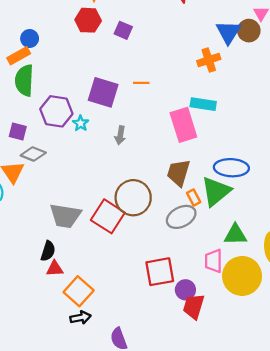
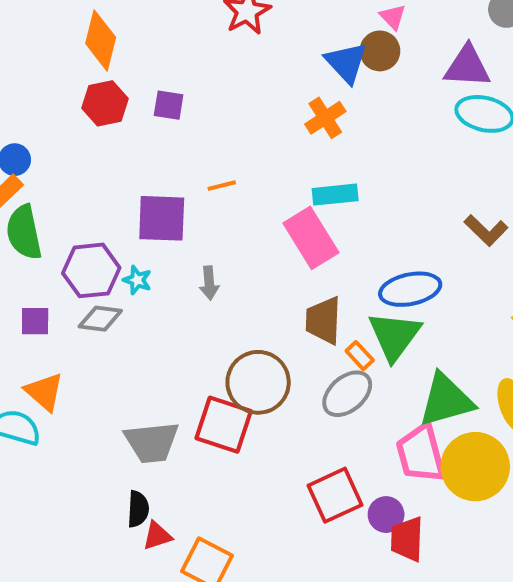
gray diamond: (33, 154) -> (100, 319), moved
green triangle: (235, 235) -> (446, 400), size x1.4
pink trapezoid: (214, 261) -> (421, 454), size x1.4

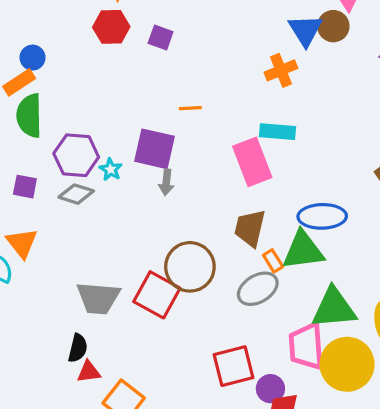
purple square: (162, 218) -> (154, 149), moved
green triangle: (394, 336) -> (303, 250), turned 36

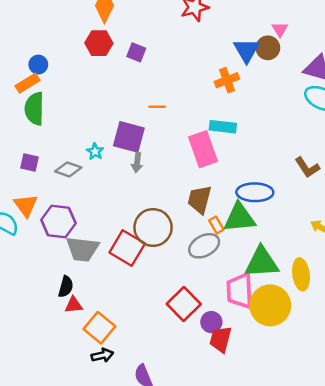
purple hexagon: (76, 155) -> (58, 222), moved
red square: (233, 366) -> (184, 304), turned -32

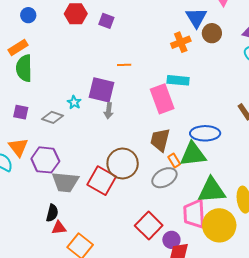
brown circle: (268, 48) -> (212, 33), moved
blue circle: (38, 65) -> (28, 15), moved

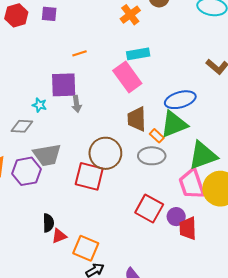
gray ellipse: (164, 178) -> (152, 156), turned 45
gray trapezoid: (65, 182) -> (47, 155), moved

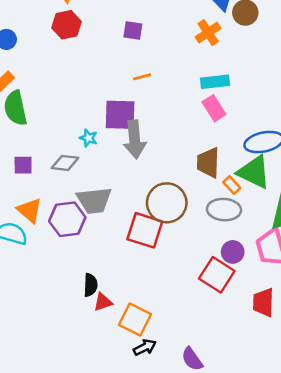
purple square: (49, 14) -> (133, 30), moved
pink rectangle: (127, 77) -> (214, 108), moved, size x0.7
gray arrow: (77, 104) -> (135, 139), size x1.8
green triangle: (174, 124) -> (254, 172), turned 44
purple circle: (176, 217) -> (233, 252), moved

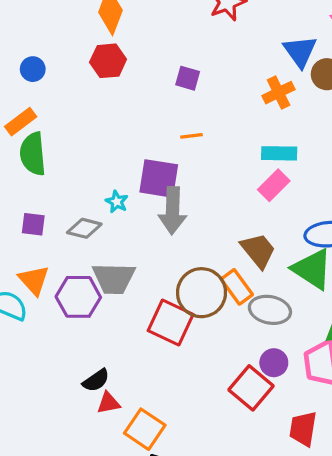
pink rectangle: (214, 108) -> (274, 185), turned 70
brown trapezoid: (208, 163) -> (258, 250), turned 132
orange rectangle: (232, 185) -> (237, 287), moved, size x1.5
black semicircle: (90, 285) -> (96, 380), turned 45

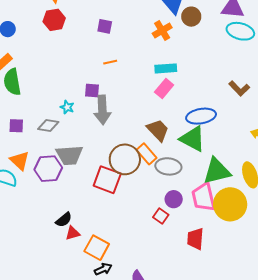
purple square: (159, 178) -> (92, 90), size x0.6
red square: (251, 388) -> (161, 216), size x0.6

